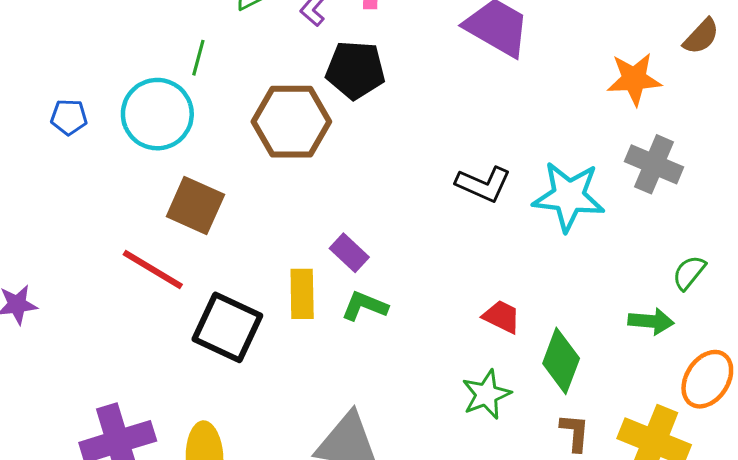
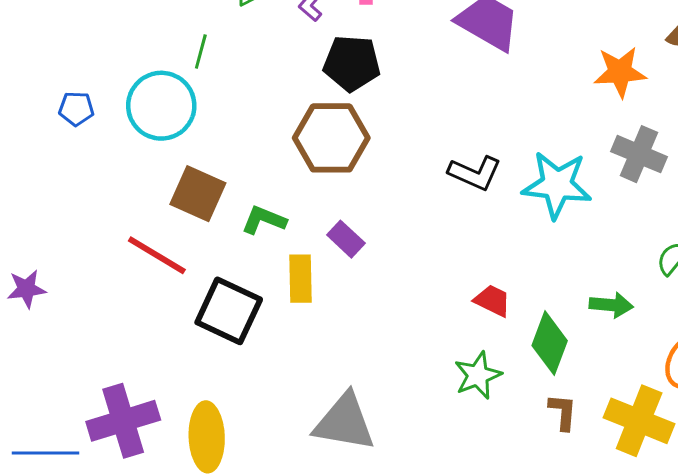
brown hexagon: (291, 122) -> (331, 138), moved
green L-shape: (365, 306) -> (264, 220), moved
green arrow: (651, 321) -> (611, 305), moved

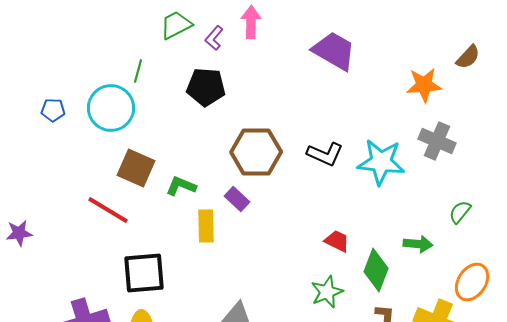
black pentagon: (352, 63) -> (206, 87), moved
brown hexagon: (331, 138) -> (256, 152), moved
black square: (229, 311) -> (144, 273), moved, turned -30

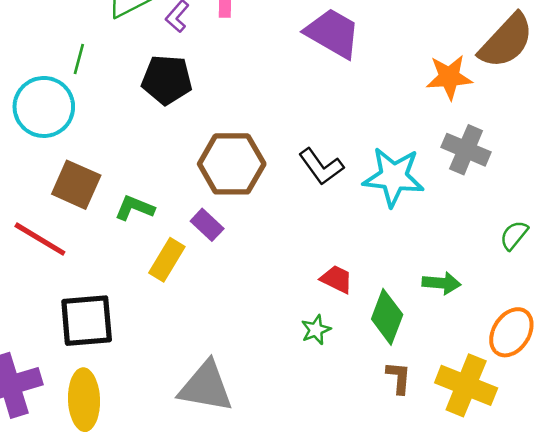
brown semicircle: (468, 57) -> (506, 41), size x1.8
black L-shape: (325, 154) -> (321, 167), turned 30
green semicircle: (460, 212) -> (514, 235), moved
yellow rectangle: (206, 226) -> (167, 260), turned 32
green star: (327, 292) -> (316, 330), moved, size x0.7

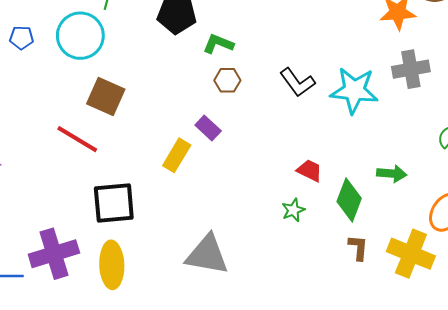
gray cross: (466, 150) -> (411, 69), turned -33
brown hexagon: (232, 164) -> (227, 80), size x0.5
green L-shape: (135, 208) -> (218, 44), moved

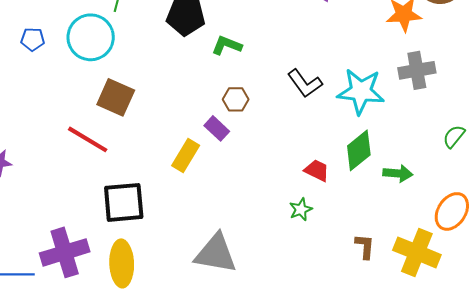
brown hexagon: (227, 80) -> (236, 99), moved
green diamond: (349, 200) -> (359, 150), moved, turned 30

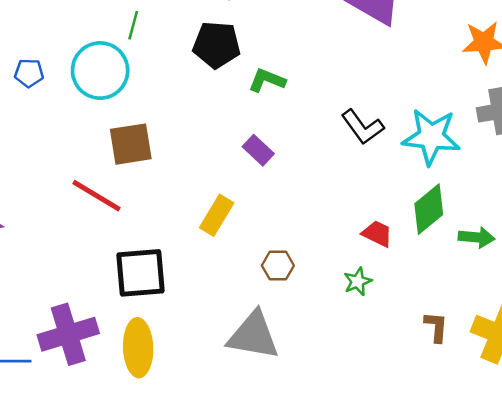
brown square: (116, 97) -> (131, 144), turned -33
brown hexagon: (236, 99) -> (278, 266), moved
purple rectangle: (217, 128) -> (258, 150), moved

